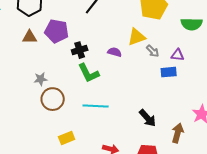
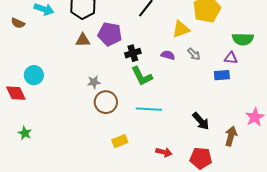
green semicircle: (192, 24) -> (243, 39), moved
yellow triangle: (137, 37) -> (181, 29), moved
gray arrow: (153, 51) -> (194, 54), moved

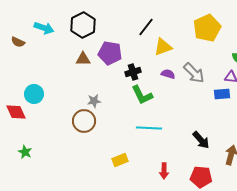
yellow triangle: (181, 29) -> (163, 47), moved
gray arrow: (194, 54) -> (194, 73), size x1.6
brown circle: (106, 102) -> (84, 121), moved
red arrow: (164, 152) -> (164, 171), turned 77

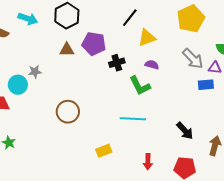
gray arrow: (194, 73) -> (193, 59), moved
green L-shape: (142, 95) -> (140, 86), moved
gray star: (94, 101) -> (35, 72), moved

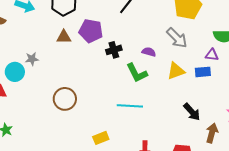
yellow triangle: (147, 38) -> (176, 71), moved
gray arrow: (193, 59) -> (177, 38), moved
black arrow: (185, 131) -> (192, 112), moved

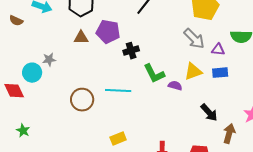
purple semicircle: (149, 52) -> (175, 86), moved
purple triangle: (212, 55) -> (218, 50), moved
cyan line: (130, 106) -> (118, 91), moved

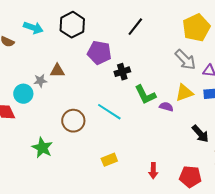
brown triangle: (81, 38) -> (57, 71), moved
cyan line: (118, 91) -> (109, 112), turned 30
green star: (23, 131) -> (42, 148), moved, size x1.5

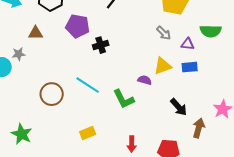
gray arrow: (185, 60) -> (164, 33), size x0.7
brown triangle: (57, 71) -> (36, 33), moved
green L-shape: (145, 95) -> (124, 99), moved
green star: (42, 148) -> (22, 134), moved

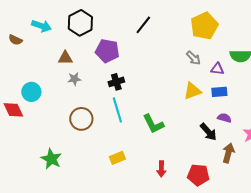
black cross: (101, 45) -> (116, 82), moved
gray star: (19, 54) -> (74, 79), moved
purple semicircle: (145, 80) -> (224, 118), moved
cyan line: (88, 85) -> (117, 110), turned 40

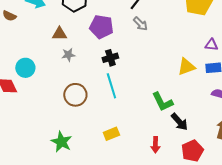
gray arrow: (193, 58) -> (140, 24), moved
green L-shape: (153, 124) -> (162, 102), moved
black arrow: (208, 132) -> (179, 122), moved
green star: (51, 159) -> (61, 142), moved
red pentagon: (198, 175) -> (192, 151), turned -30

